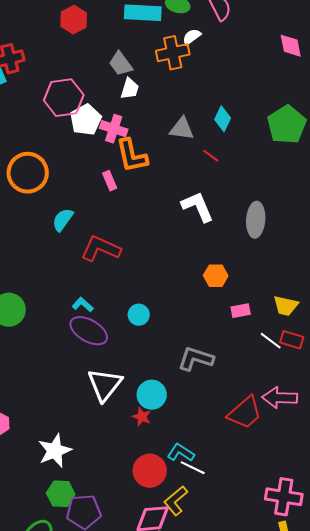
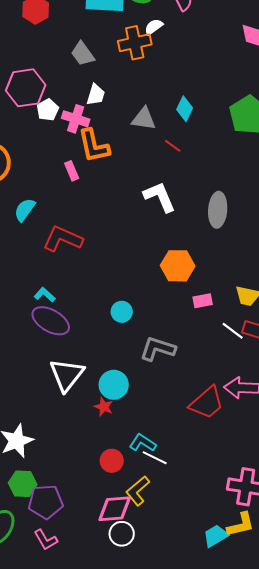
white trapezoid: (130, 89) -> (96, 95), moved
white pentagon: (86, 120) -> (48, 110), size x0.7
orange hexagon: (216, 276) -> (178, 266), size x1.4
cyan circle: (139, 315) -> (122, 312), moved
red circle: (150, 471) -> (112, 461), size x0.7

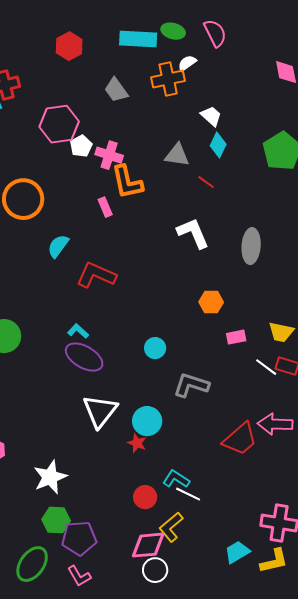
white trapezoid: (96, 95) -> (211, 116), moved, turned -65
orange hexagon: (178, 266) -> (211, 302), size x0.7
cyan trapezoid: (216, 536) -> (237, 552), moved

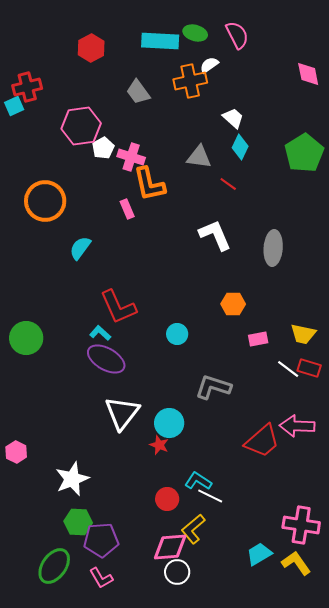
red L-shape: (96, 275) -> (118, 307), moved, turned -138
cyan circle: (155, 348) -> (177, 334), moved
yellow L-shape: (274, 561) -> (296, 563), turned -112

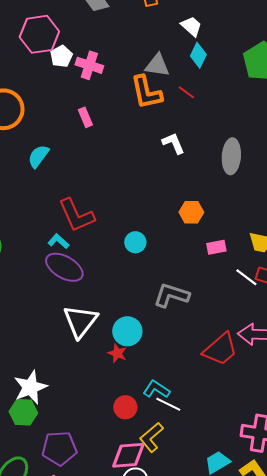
orange L-shape: (149, 184) -> (146, 92), moved
white L-shape: (215, 235) -> (173, 143), size x0.7
green hexagon: (78, 522) -> (23, 412), moved

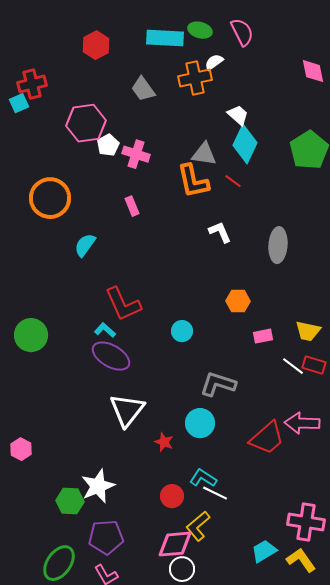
cyan diamond: (198, 55) -> (245, 144), size x1.5
cyan circle: (127, 331) -> (200, 423), moved
white star: (30, 387) -> (98, 486), moved

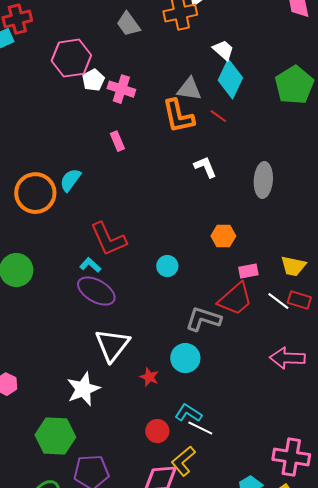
orange circle: (50, 198) -> (35, 193), moved
red trapezoid: (267, 438) -> (235, 299), moved
white star: (98, 486) -> (83, 389), moved
green hexagon: (70, 501) -> (55, 436), size x1.4

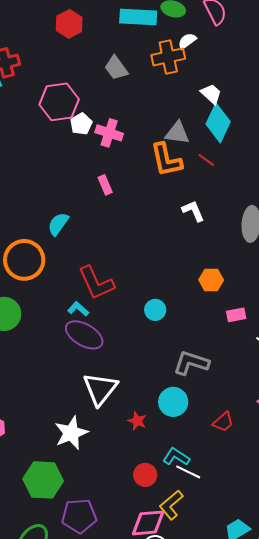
orange circle: (35, 193) -> (24, 260), moved
red trapezoid: (235, 299) -> (223, 422), moved, size x0.6

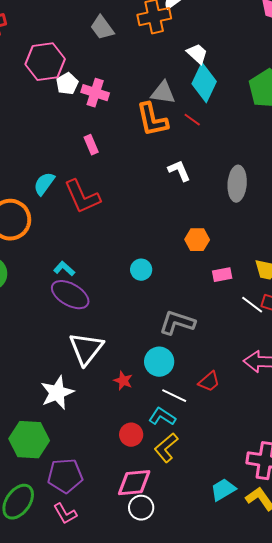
red L-shape: (96, 283) -> (82, 197), moved
white line: (188, 472) -> (174, 396), moved
yellow L-shape: (171, 505) -> (166, 448), moved

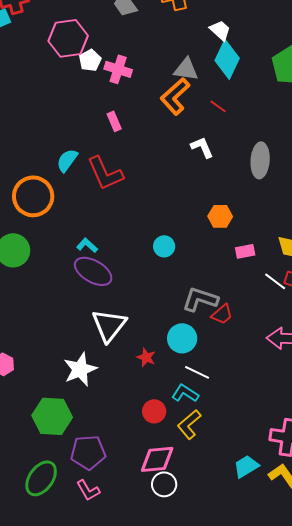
orange L-shape: (152, 120) -> (175, 96), turned 60
red line: (192, 120) -> (218, 106), moved
red trapezoid: (209, 382) -> (222, 314), moved

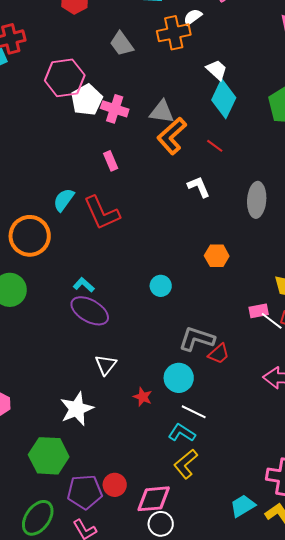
white pentagon: (90, 60) -> (87, 100), size x1.4
gray triangle: (186, 69) -> (162, 112), moved
pink rectangle: (245, 251) -> (259, 311), moved
white triangle: (109, 325) -> (106, 365), size x0.6
red circle: (154, 411) -> (115, 485), moved

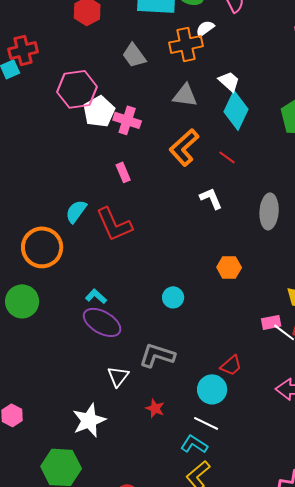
gray triangle: (162, 112) -> (185, 95), moved
gray L-shape: (197, 339) -> (157, 355), moved
cyan circle: (179, 378) -> (212, 389), moved

